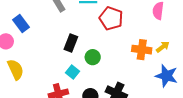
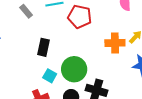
green circle: (93, 57) -> (74, 69), moved, size x1.6

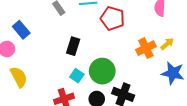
orange cross: (115, 43) -> (146, 48), turned -30

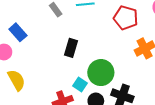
red pentagon: (112, 18) -> (126, 18), moved
cyan square: (77, 76) -> (80, 85), moved

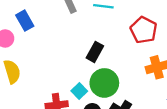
black rectangle: (71, 48) -> (95, 52), moved

